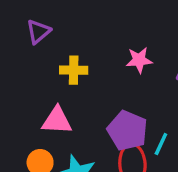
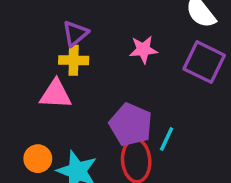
purple triangle: (38, 32) -> (75, 33), moved
pink triangle: (57, 121) -> (56, 94), moved

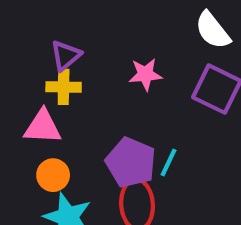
cyan line: (167, 139) -> (168, 163), moved
orange circle: (38, 159) -> (53, 175), moved

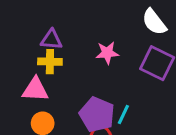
purple triangle: (66, 55) -> (51, 40), turned 45

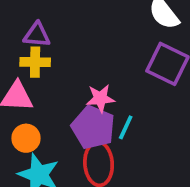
pink star: (107, 53) -> (100, 98), moved

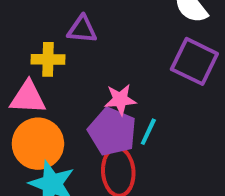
purple triangle: (37, 35) -> (82, 29), moved
orange circle: (26, 138) -> (38, 144), size x1.6

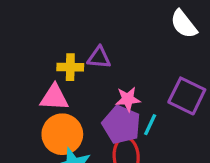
purple triangle: (82, 29) -> (99, 58), moved
purple square: (194, 61) -> (187, 96), moved

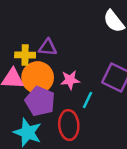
purple pentagon: (121, 125) -> (40, 101), moved
orange circle: (62, 134) -> (38, 77), moved

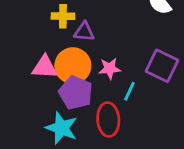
yellow cross: (25, 55) -> (63, 16), moved

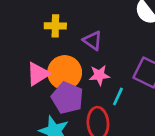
purple triangle: (84, 32) -> (93, 41), moved, turned 30
pink triangle: (45, 67) -> (38, 74), turned -35

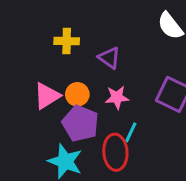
orange circle: (65, 73) -> (77, 94), size x0.6
cyan line: (118, 96) -> (131, 132), moved

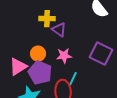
yellow cross: (67, 41) -> (47, 19), moved
pink triangle: (47, 96) -> (18, 67), moved

